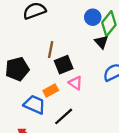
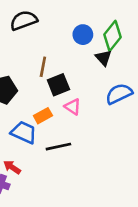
blue circle: (93, 17) -> (83, 35), moved
black line: (64, 116) -> (58, 147), turned 30

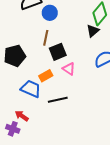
blue circle: (83, 35) -> (50, 13), moved
black triangle: (103, 58) -> (93, 31), turned 32

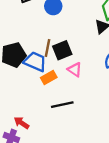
brown line: (46, 38) -> (48, 48), moved
blue trapezoid: (31, 89) -> (35, 62), moved

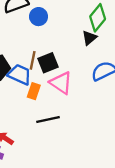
pink triangle: (75, 70) -> (61, 83), size x1.5
orange rectangle: (49, 77) -> (34, 91), turned -42

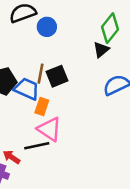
pink triangle: (61, 83) -> (49, 129), moved
black line: (48, 119) -> (37, 146), moved

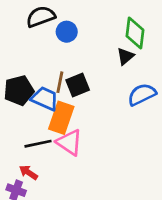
green diamond: (110, 28) -> (135, 33), turned -32
orange rectangle: (42, 106) -> (61, 118), size x1.6
black line: (37, 146) -> (38, 144), moved

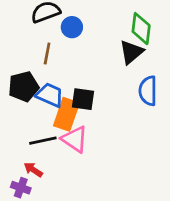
black triangle: (125, 56) -> (131, 52), size x1.4
brown line: (60, 82) -> (47, 53), moved
black square: (78, 85) -> (83, 99), moved, turned 30
blue semicircle: (142, 95) -> (148, 91), turned -64

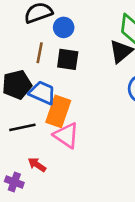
black square: (83, 99) -> (68, 59), moved
black line: (43, 141) -> (22, 127), moved
red arrow: (33, 170) -> (37, 165), moved

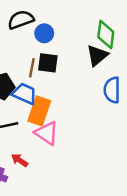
brown line: (40, 53) -> (32, 68), moved

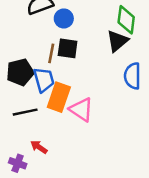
blue trapezoid: (24, 94) -> (44, 80), turned 50
pink triangle: (47, 133) -> (81, 110), moved

